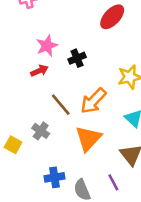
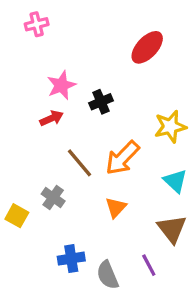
orange triangle: (88, 138) -> (116, 207), size x0.6

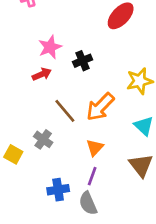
purple line: (149, 265) -> (92, 176), moved, turned 48

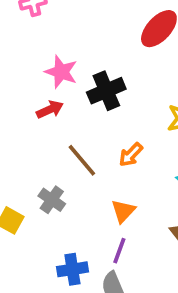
pink star: (50, 47) -> (61, 72), turned -30
black cross: (83, 61) -> (106, 91), size x1.4
orange arrow: (100, 107) -> (131, 155), size x0.6

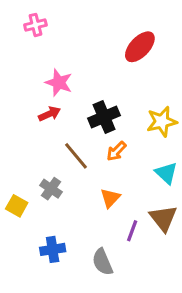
black cross: (106, 91) -> (104, 117), moved
purple line: (119, 251) -> (132, 231), moved
blue cross: (72, 269) -> (53, 249), moved

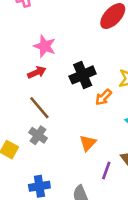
orange arrow: (117, 151) -> (104, 97), moved
brown line: (76, 156) -> (39, 108), moved

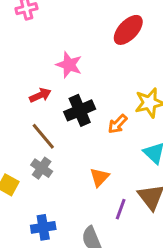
pink star: (45, 46) -> (69, 65), moved
black cross: (83, 75) -> (80, 110), moved

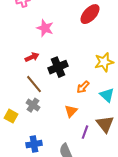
pink star: (69, 65) -> (45, 28), moved
orange arrow: (118, 124) -> (83, 87), moved

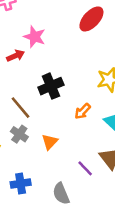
red arrow: (32, 57) -> (16, 56), moved
orange triangle: (71, 111) -> (50, 142), moved
purple line: (85, 132) -> (85, 168), turned -64

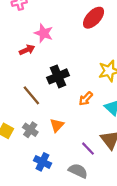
gray cross: (19, 134) -> (30, 130), moved
blue cross: (21, 183) -> (42, 162), moved, turned 35
gray semicircle: (61, 194) -> (78, 171), moved, turned 138

